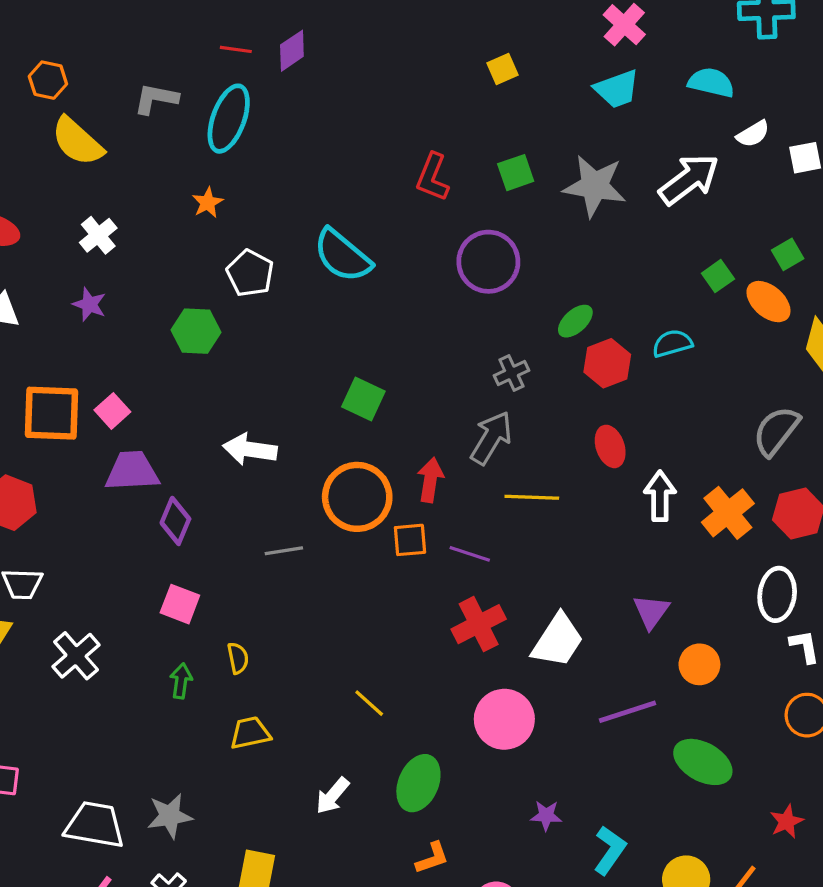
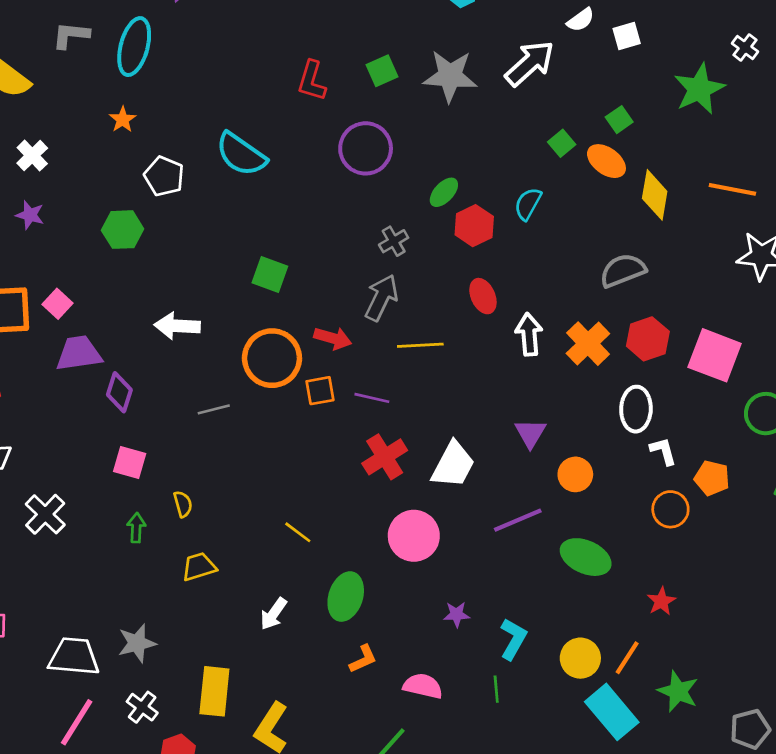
cyan semicircle: (672, 343) -> (528, 204), turned -40
gray semicircle: (776, 431) -> (623, 270), turned 36
red arrow: (430, 480) -> (333, 338), turned 102

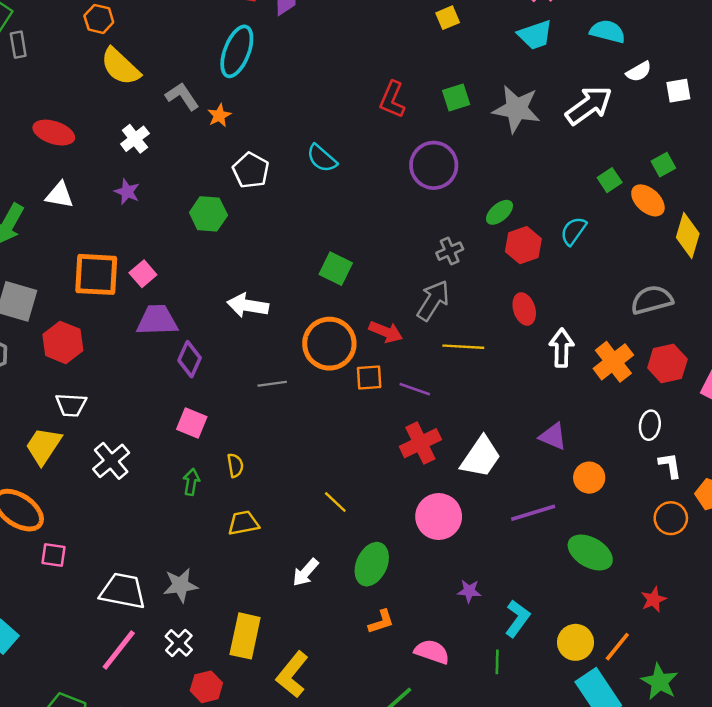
gray L-shape: (71, 35) -> (182, 96), moved, turned 44
cyan semicircle: (241, 154) -> (322, 158), size x0.7
white ellipse: (636, 409) -> (650, 425), size x0.7
purple triangle: (530, 433) -> (553, 436), turned -44

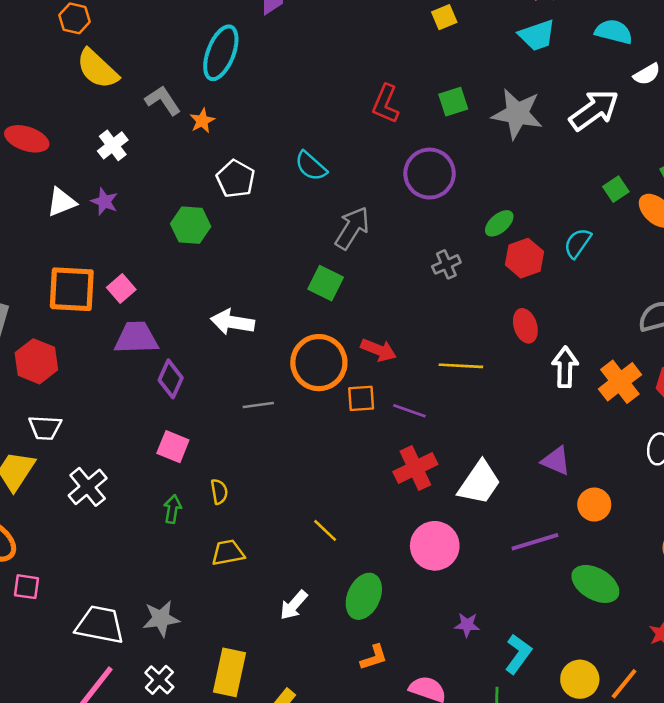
white triangle: (60, 195) -> (61, 202), moved, turned -32
gray arrow: (433, 300) -> (352, 228), moved

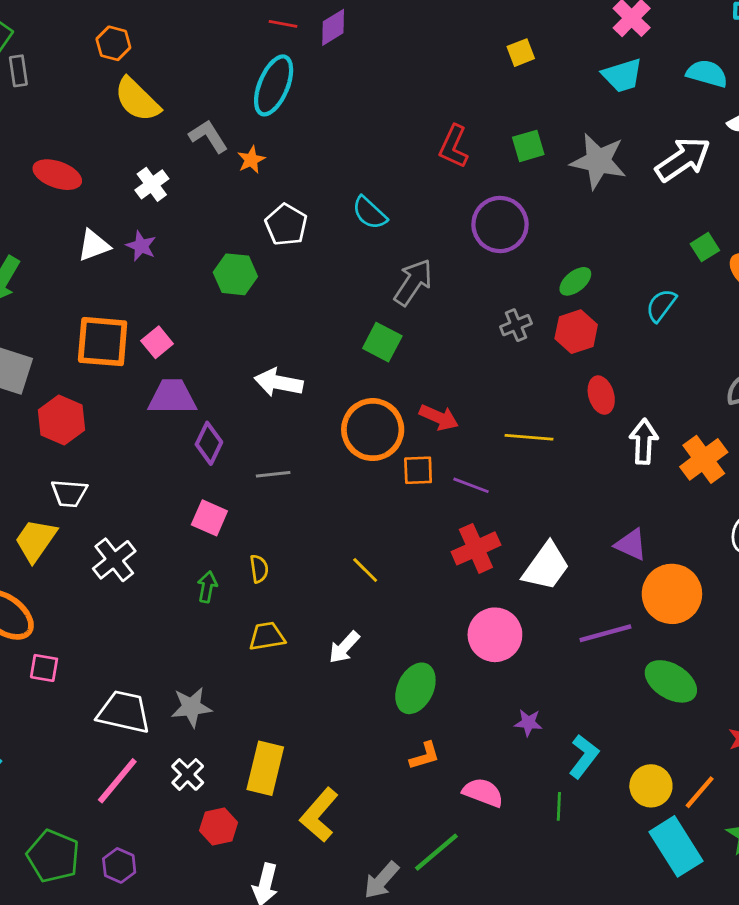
red hexagon: (524, 258) -> (576, 332), moved
gray line: (258, 405) -> (273, 474), moved
orange circle: (594, 505) -> (672, 594), size x1.6
yellow line: (325, 530) -> (365, 570), moved
white arrow: (294, 605) -> (344, 647), moved

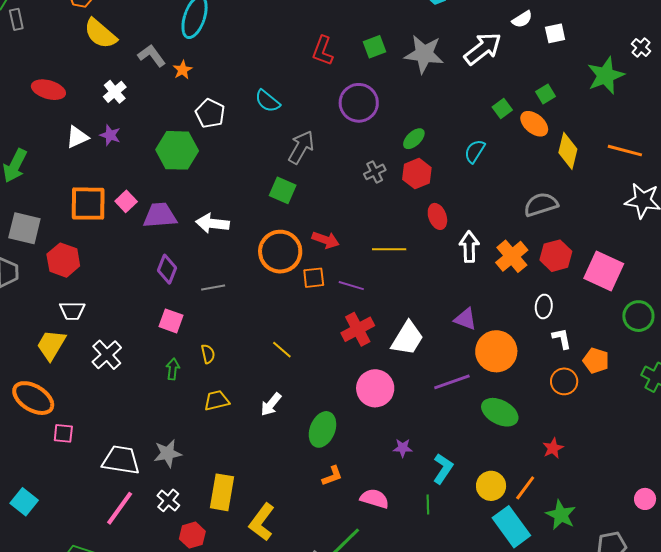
green hexagon: (235, 274) -> (177, 150), size x1.4
purple trapezoid: (172, 397) -> (160, 215), moved

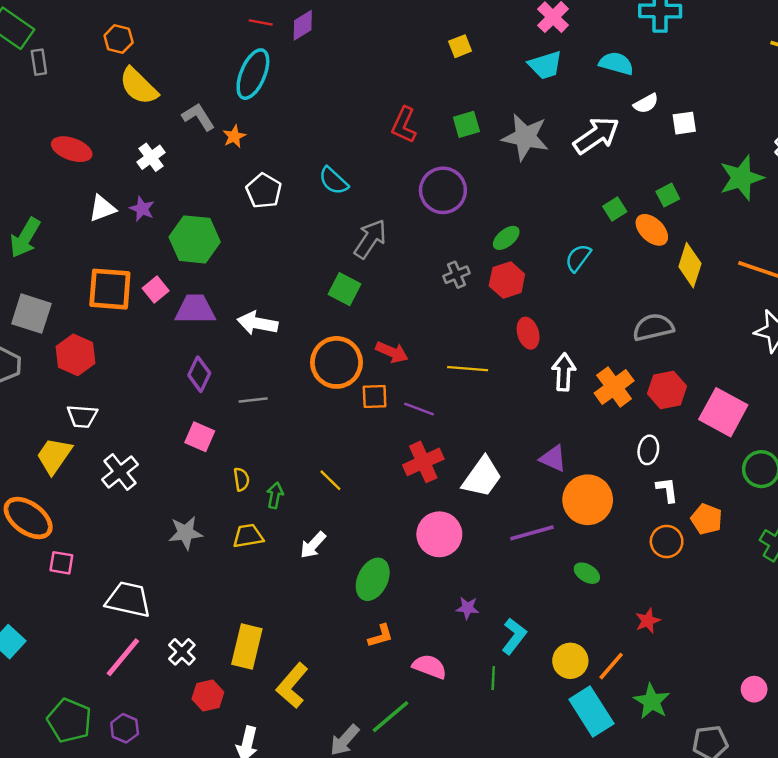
green hexagon: (177, 150) -> (195, 239), moved
green arrow: (173, 369) -> (275, 495), moved
green ellipse: (500, 412) -> (587, 573), size x0.6
gray star: (168, 453) -> (186, 533), moved

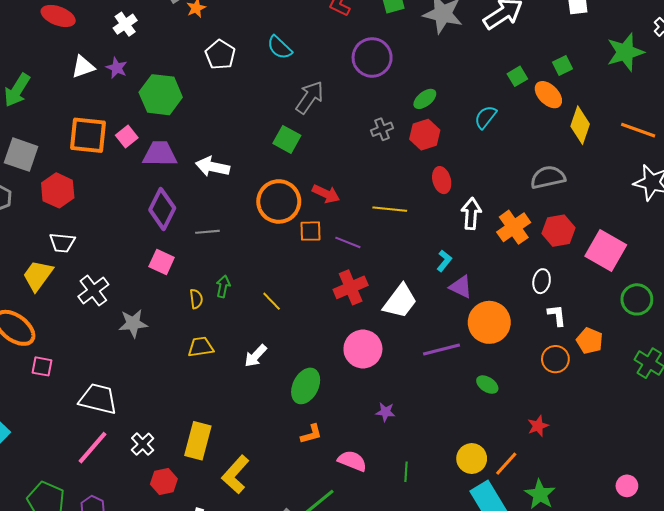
purple diamond: (199, 374) -> (162, 209), size x1.4
green arrow: (275, 495) -> (223, 286), moved
gray star: (186, 533) -> (133, 323), moved
cyan L-shape: (514, 636) -> (444, 261), moved, size x0.7

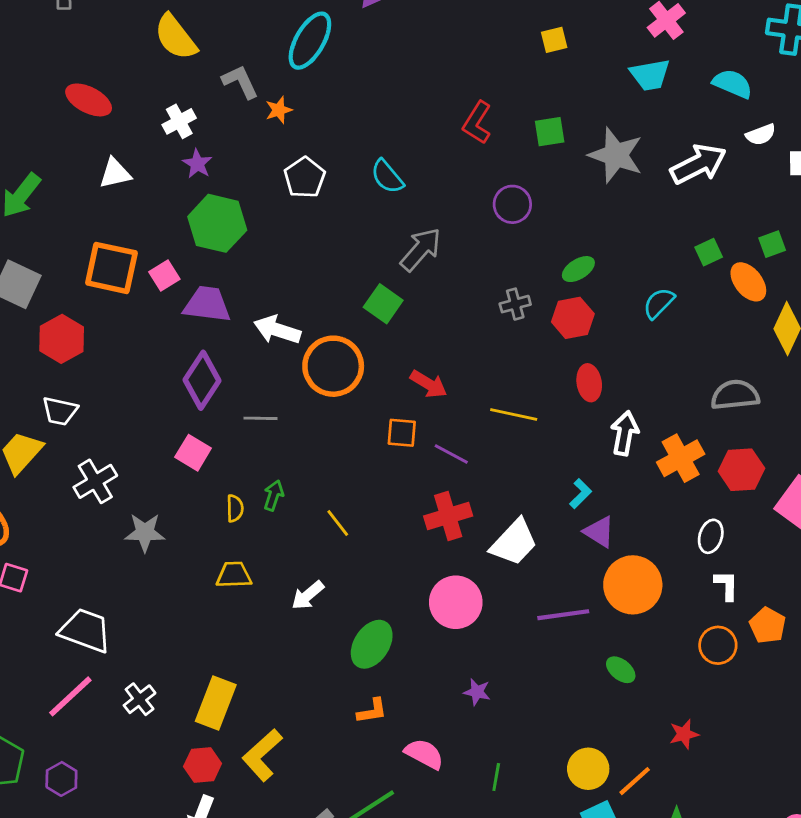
purple circle: (372, 57) -> (512, 204), size x0.7
purple star: (117, 68) -> (197, 164), moved
orange circle: (279, 201) -> (333, 366), moved
red hexagon: (164, 481) -> (203, 765), moved

